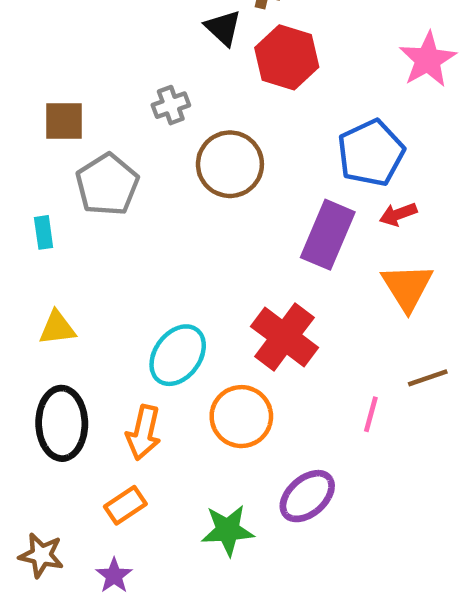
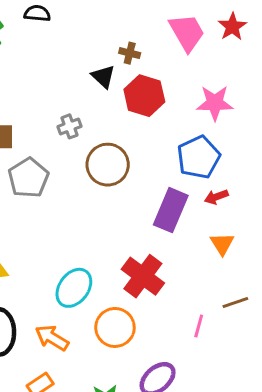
pink star: (428, 60) -> (215, 103), moved, turned 30
orange triangle: (407, 287) -> (222, 244), size x0.7
orange arrow: (144, 432) -> (52, 338), turned 108

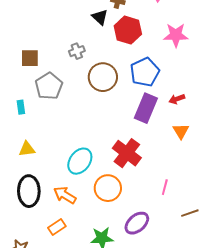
blue pentagon: (199, 157) -> (145, 72), moved
brown line: (235, 303) -> (190, 213), moved

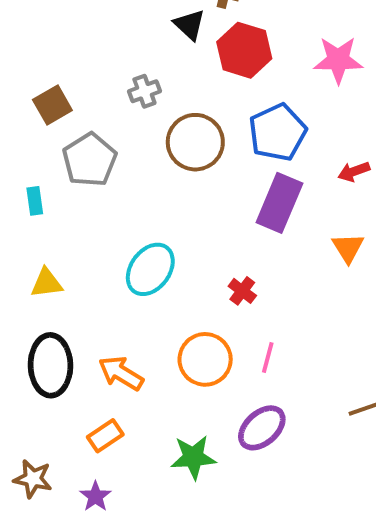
brown square: (30, 58) -> (52, 105), turned -30
red arrow: (177, 99) -> (354, 172), moved
red cross: (127, 153) -> (242, 291), size x0.5
cyan ellipse: (80, 161) -> (150, 269), moved
pink line: (165, 187) -> (268, 357), moved

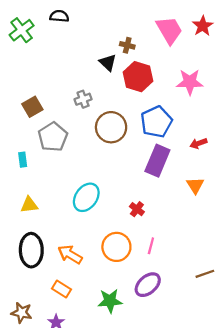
orange rectangle: (105, 436) -> (61, 289), turned 66

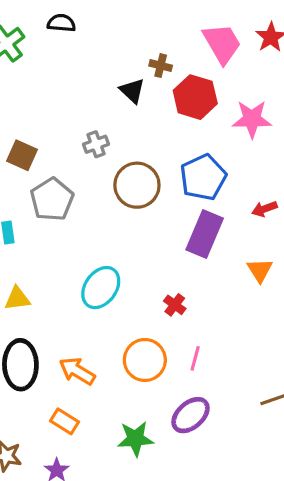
red hexagon: (138, 77) -> (195, 97), moved
brown square: (32, 107) -> (22, 155), turned -36

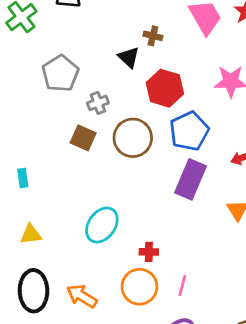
red hexagon: (195, 97) -> (165, 88), moved
brown square: (22, 155) -> (83, 138), moved
gray pentagon: (52, 199) -> (60, 73), moved
red cross: (175, 305) -> (149, 252), moved, turned -36

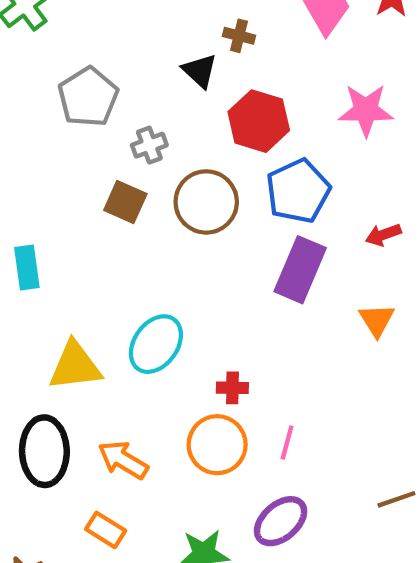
cyan rectangle: (23, 178) -> (27, 268), size x1.4
yellow triangle: (31, 234) -> (75, 366), moved, size x1.5

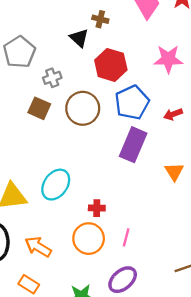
red arrow: (383, 235) -> (173, 114), moved

